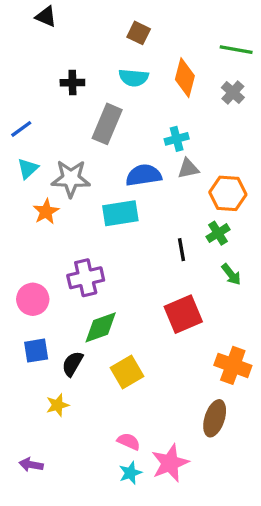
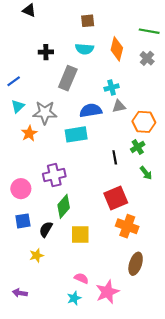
brown square: (139, 33) -> (88, 21), turned -32
green diamond: (101, 327) -> (64, 206), turned -30
orange cross: (233, 365) -> (127, 226), moved
yellow square: (127, 372) -> (80, 235), turned 30
cyan star: (130, 473) -> (74, 298), moved

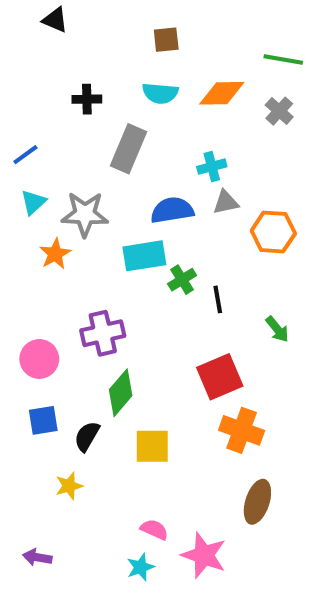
orange diamond: (117, 49) -> (222, 93), turned 75
green cross: (138, 147) -> (182, 280), moved
pink star: (107, 292) -> (204, 555), turned -30

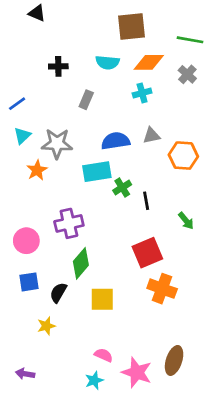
brown square: (166, 40) -> (131, 26), moved, size x1.6
gray rectangle: (129, 149) -> (86, 100), size x0.6
cyan cross: (212, 167) -> (142, 93), moved
brown ellipse: (257, 502) -> (174, 360), moved

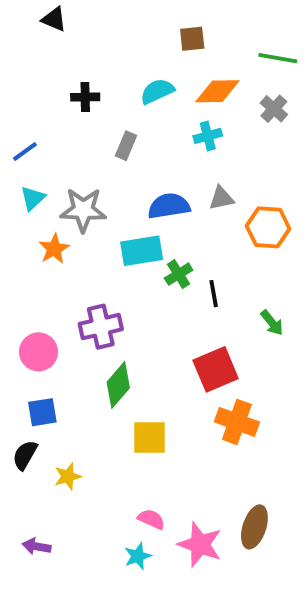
brown square: (131, 26) -> (192, 39), size x0.6
cyan semicircle: (108, 62) -> (157, 91), turned 150
black semicircle: (58, 293) -> (25, 455), moved

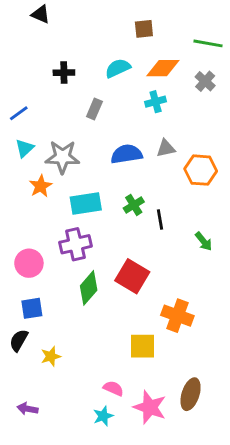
cyan rectangle: (142, 251) -> (86, 204), moved
red square: (216, 369) -> (132, 276), moved, turned -36
yellow square: (149, 437) -> (142, 346), moved

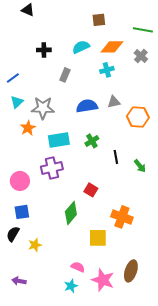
black line: (160, 220) -> (116, 157), moved
red square: (132, 276) -> (91, 190), size x0.6
green diamond: (89, 288) -> (71, 213), moved

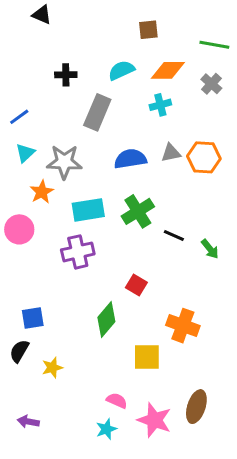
gray rectangle: (65, 75) -> (97, 112), size x1.6
orange hexagon: (138, 117) -> (204, 157), moved
green cross: (92, 141) -> (138, 211), size x1.5
black line: (116, 157) -> (174, 235), turned -56
pink circle: (20, 181) -> (19, 229), moved

